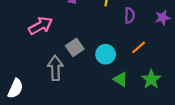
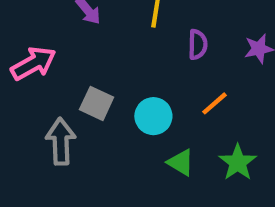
gray square: (75, 47) -> (97, 103), turned -30

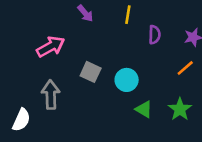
orange line: (215, 103) -> (185, 68), moved
gray arrow: (61, 141) -> (51, 95), moved

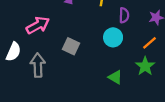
cyan circle: (127, 80) -> (113, 37), moved
green star: (180, 109) -> (145, 66), moved
white semicircle: (21, 120) -> (13, 52), moved

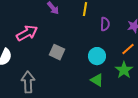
cyan circle: (113, 37) -> (97, 56), moved
gray arrow: (38, 65) -> (28, 82), moved

